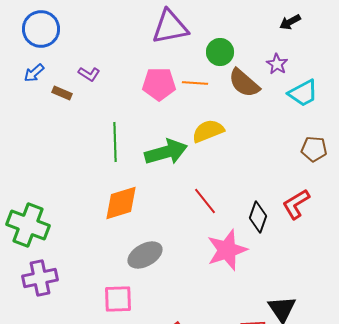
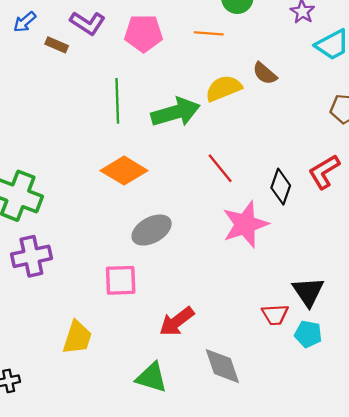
purple L-shape: (89, 74) -> (88, 23), size x1.4
brown semicircle: (244, 83) -> (265, 73), moved, size x0.7
pink pentagon: (159, 84) -> (144, 33), moved
orange diamond: (121, 203) -> (124, 171), turned 48

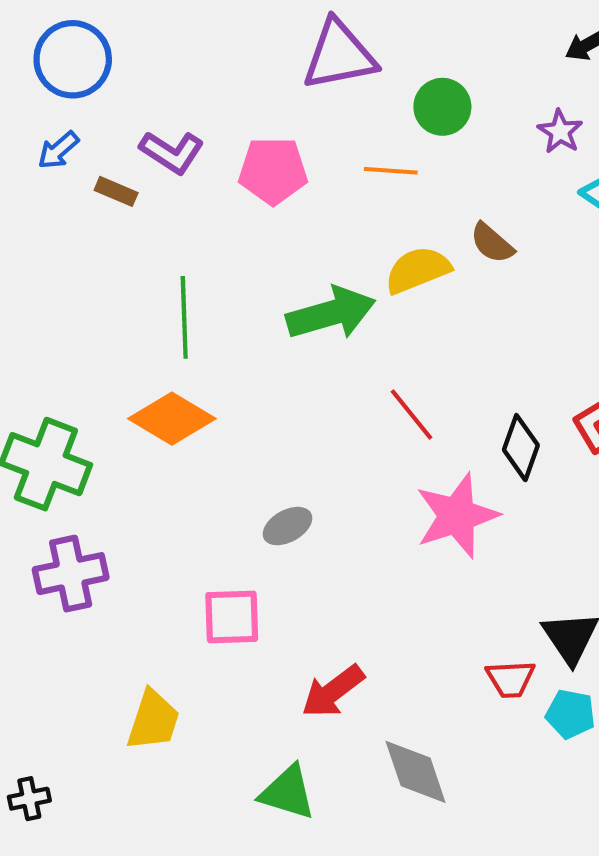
green line: (117, 101) -> (184, 317), moved
orange diamond: (124, 171) -> (172, 419), moved
gray ellipse: (152, 230) -> (288, 526), size x0.7

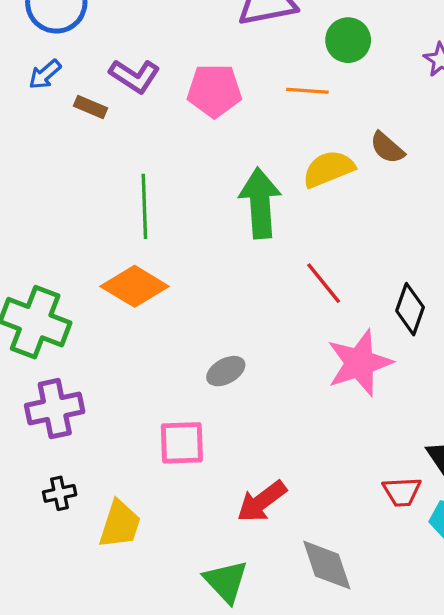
green arrow: (331, 313) -> (260, 203), turned -78
green triangle: (288, 792) -> (226, 581), turned 30
black cross: (29, 799) -> (60, 493), moved

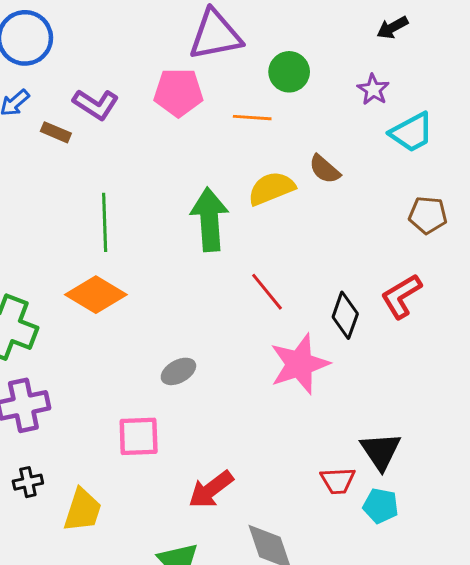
pink pentagon: (214, 91) -> (178, 92), moved

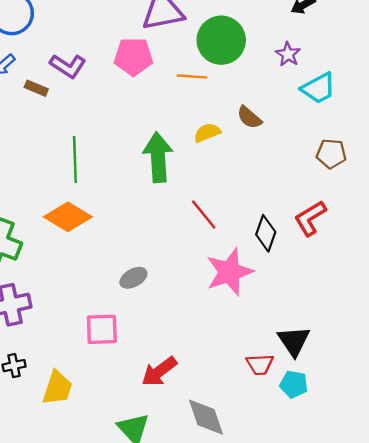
green circle: (289, 72) -> (221, 40), size x1.5
yellow semicircle: (271, 188) -> (207, 133), size x0.7

